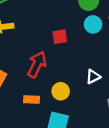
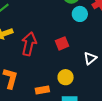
red square: (60, 37) -> (62, 43), moved
red arrow: (37, 64) -> (29, 44), moved

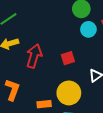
yellow circle: (66, 77) -> (69, 93), size x1.5

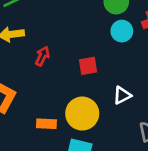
red arrow: (34, 56) -> (42, 56), size x0.6

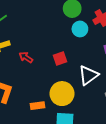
red arrow: (42, 56) -> (26, 57), turned -72
white triangle: (122, 95) -> (88, 75), size x1.5

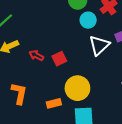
red square: (60, 58) -> (59, 59), moved
white triangle: (88, 75) -> (99, 45), moved

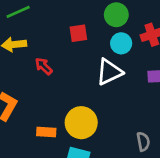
white triangle: (99, 45) -> (109, 72), moved
red square: (59, 59) -> (78, 33), moved

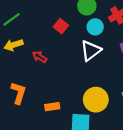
red square: (78, 33) -> (61, 26), turned -32
yellow circle: (81, 123) -> (96, 100), moved

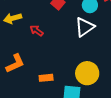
orange L-shape: (19, 93) -> (15, 63), turned 45

